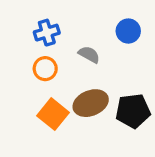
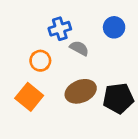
blue cross: (47, 33) -> (60, 29), moved
orange square: (53, 114) -> (29, 97), moved

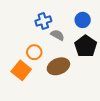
orange circle: (40, 61) -> (34, 52), moved
black pentagon: (118, 98) -> (86, 46), moved, turned -30

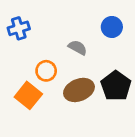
blue cross: (43, 21) -> (19, 28), moved
black pentagon: (86, 46) -> (116, 86), moved

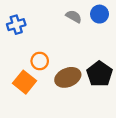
blue circle: (112, 27) -> (99, 14), moved
gray semicircle: (78, 48) -> (74, 16), moved

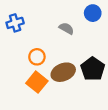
gray semicircle: (74, 16) -> (66, 28), moved
orange square: (24, 82) -> (37, 82), moved

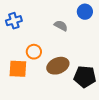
black pentagon: (93, 69) -> (85, 77), moved, turned -30
orange square: (37, 82) -> (18, 69), moved, turned -36

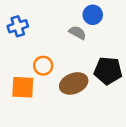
blue circle: (85, 12) -> (93, 15), moved
black pentagon: (85, 77) -> (108, 71), moved

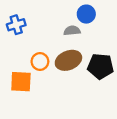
gray semicircle: (77, 33) -> (72, 31), turned -35
brown ellipse: (74, 83) -> (68, 60), moved

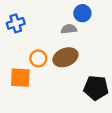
black pentagon: (101, 66) -> (96, 88), moved

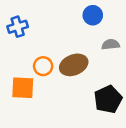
gray semicircle: (69, 29) -> (111, 45), moved
black pentagon: (96, 88) -> (108, 99), turned -30

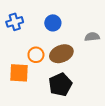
blue circle: (93, 15) -> (53, 23), moved
black pentagon: (108, 99) -> (60, 84), moved

